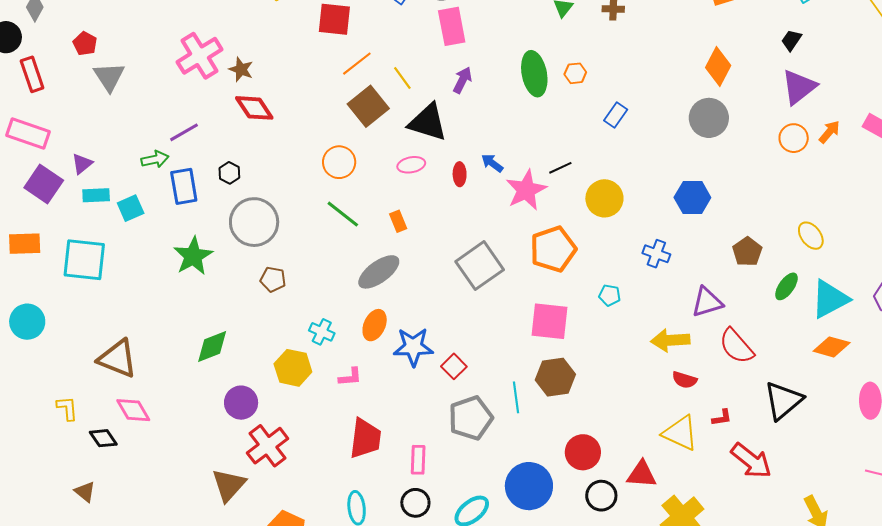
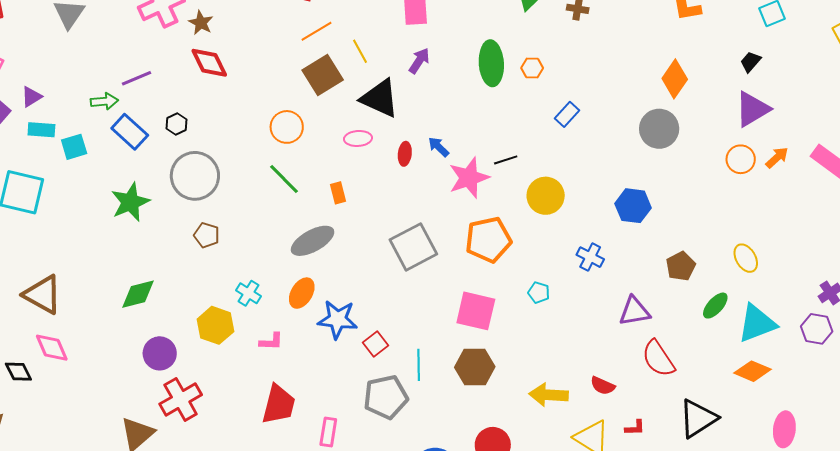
blue rectangle: (184, 186) -> (130, 132), turned -45
yellow arrow: (670, 340) -> (549, 395), moved
cyan line: (516, 397) -> (419, 365), moved

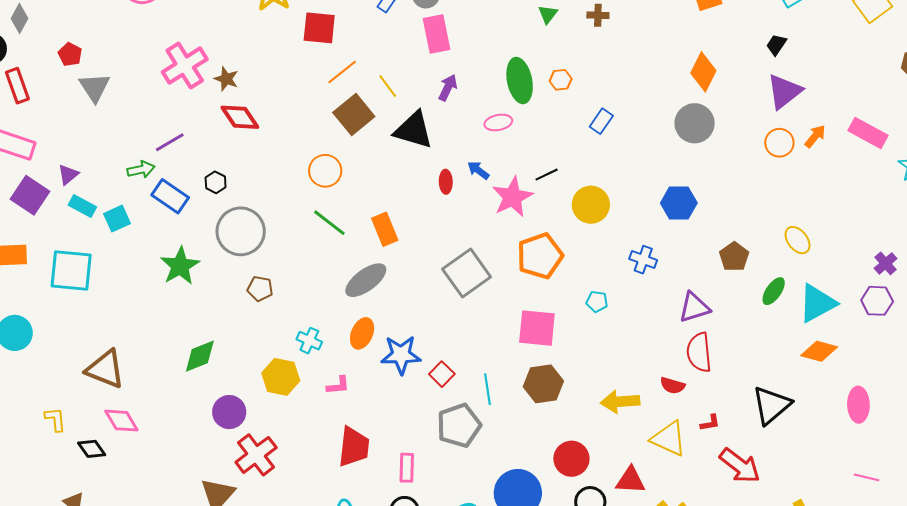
cyan rectangle: (41, 130) -> (82, 206), turned 32
pink ellipse: (358, 138) -> (498, 122), moved
orange rectangle: (338, 193) -> (385, 229), size x1.5
red semicircle: (658, 359) -> (699, 352), moved, turned 36

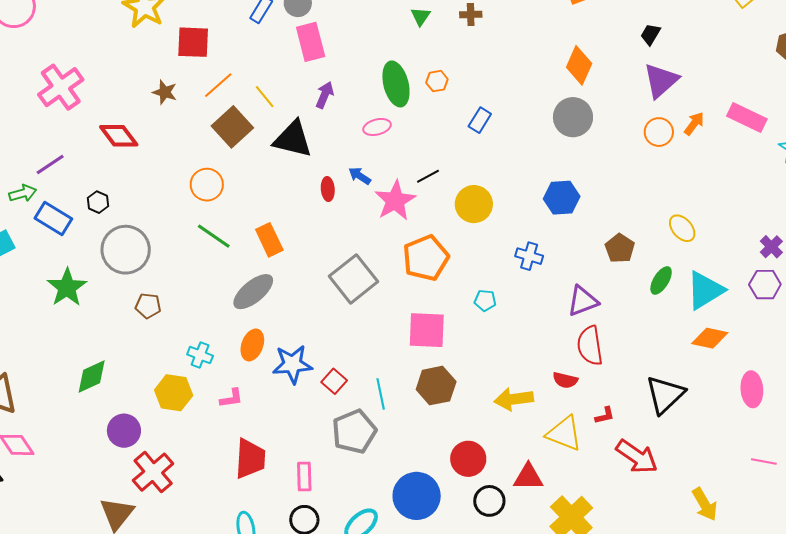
brown star: (226, 79) -> (165, 92), moved

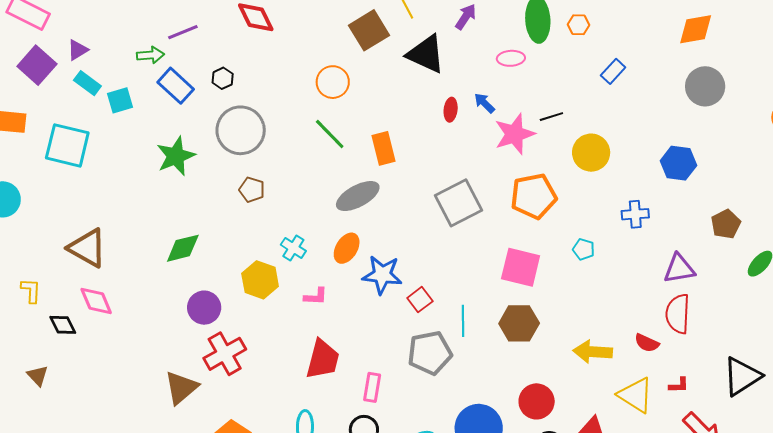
orange diamond: (579, 65) -> (696, 29), moved, turned 45
blue cross: (529, 256) -> (635, 214), turned -32

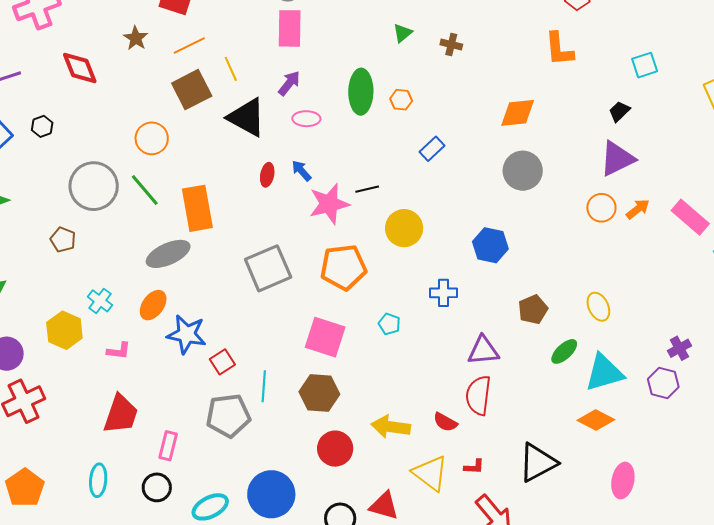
pink ellipse: (511, 58) -> (306, 119), moved
gray circle: (241, 130) -> (94, 186), moved
orange rectangle: (384, 148) -> (197, 208), size x1.4
red circle: (537, 401) -> (335, 449), moved

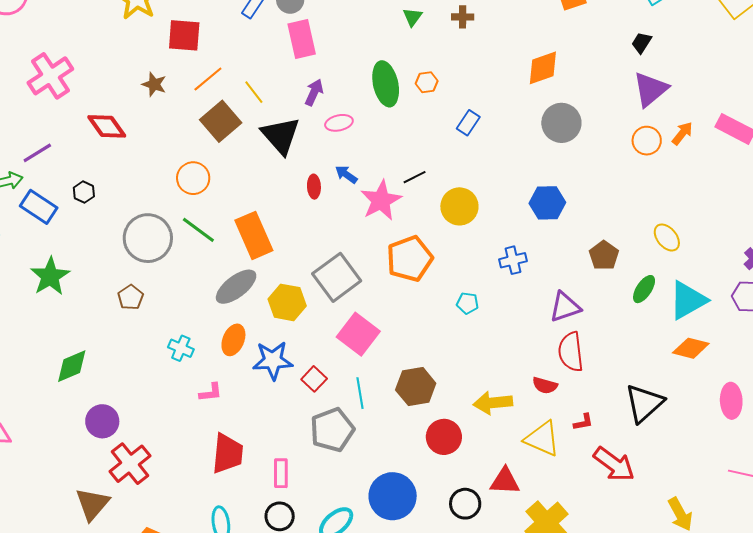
black triangle: (247, 117) -> (281, 136), turned 33
brown pentagon: (63, 240) -> (131, 297), turned 30
yellow hexagon: (64, 330) -> (287, 302), moved
pink square: (325, 337) -> (358, 334), moved, turned 33

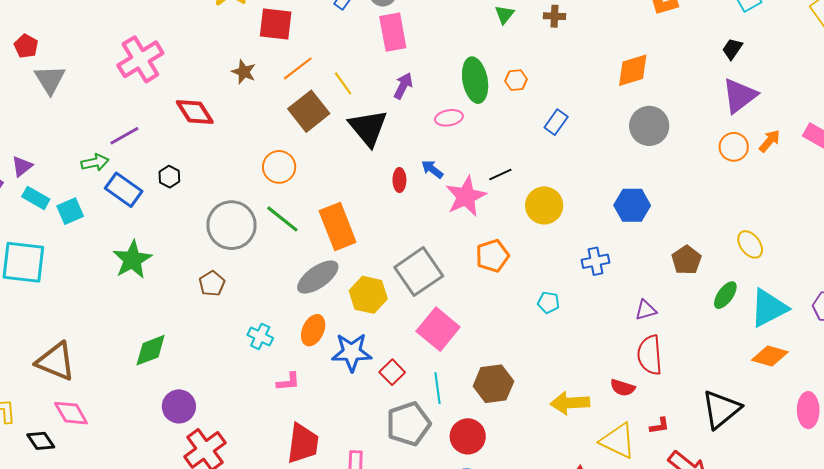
pink ellipse: (339, 123) -> (449, 118), moved
orange pentagon: (410, 259) -> (492, 256), size x0.7
purple triangle: (565, 307) -> (646, 310), size x0.7
red circle: (444, 437) -> (468, 436), moved

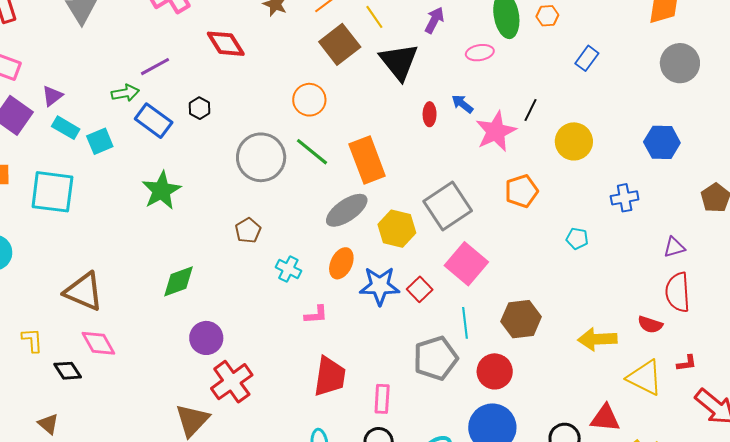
black line: (500, 175) -> (530, 110), turned -40
brown pentagon: (212, 284) -> (248, 230), moved
red square: (392, 372) -> (420, 289), moved

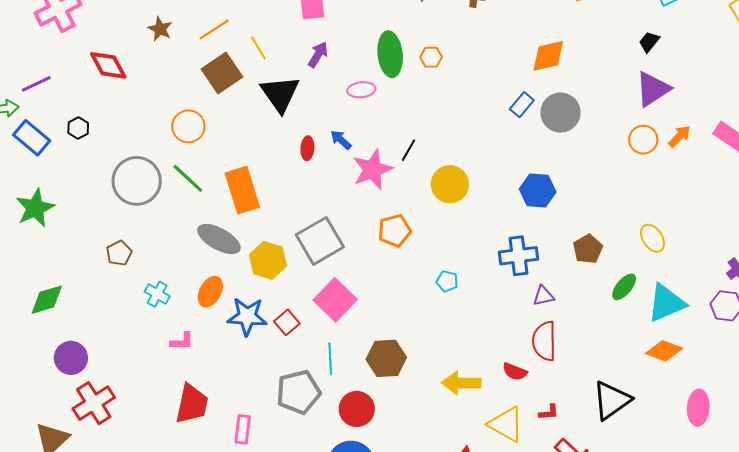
blue rectangle: (587, 58) -> (522, 105), moved
blue cross: (625, 198) -> (518, 256), moved, size x1.4
gray ellipse: (347, 210) -> (219, 239), turned 60

